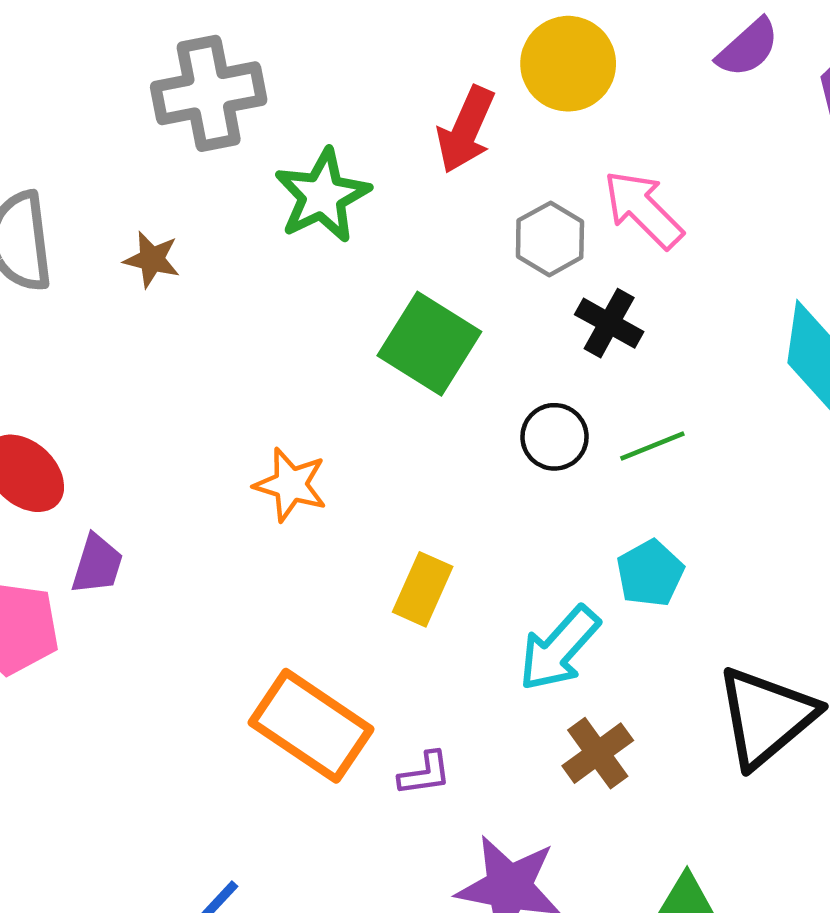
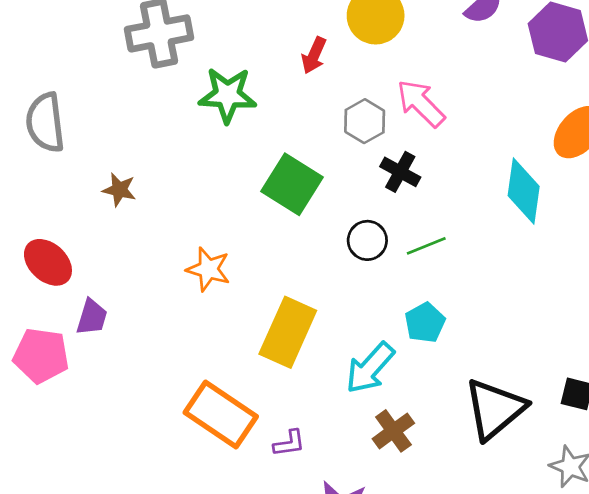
red arrow: (466, 130) -> (314, 55), size x0.7
green star: (322, 196) -> (228, 95), turned 30
brown star: (152, 259) -> (119, 190), moved
yellow rectangle: (423, 589) -> (288, 332), size x1.6

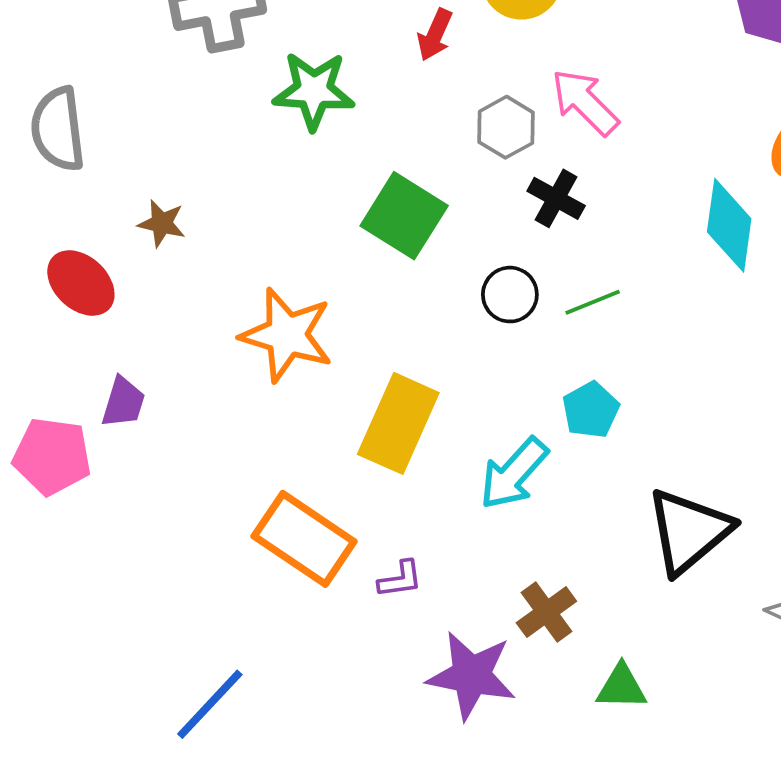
red ellipse: (48, 262) -> (81, 283), moved
orange star: (208, 269) -> (287, 335), size x1.5
brown cross: (393, 431) -> (546, 612), moved

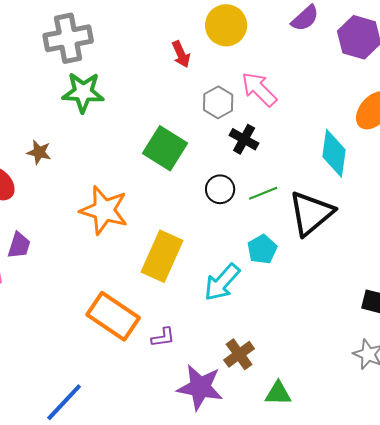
red arrow: (435, 35) -> (181, 54), turned -48
green star: (314, 91) -> (83, 92), moved
black triangle: (689, 531) -> (311, 213), moved

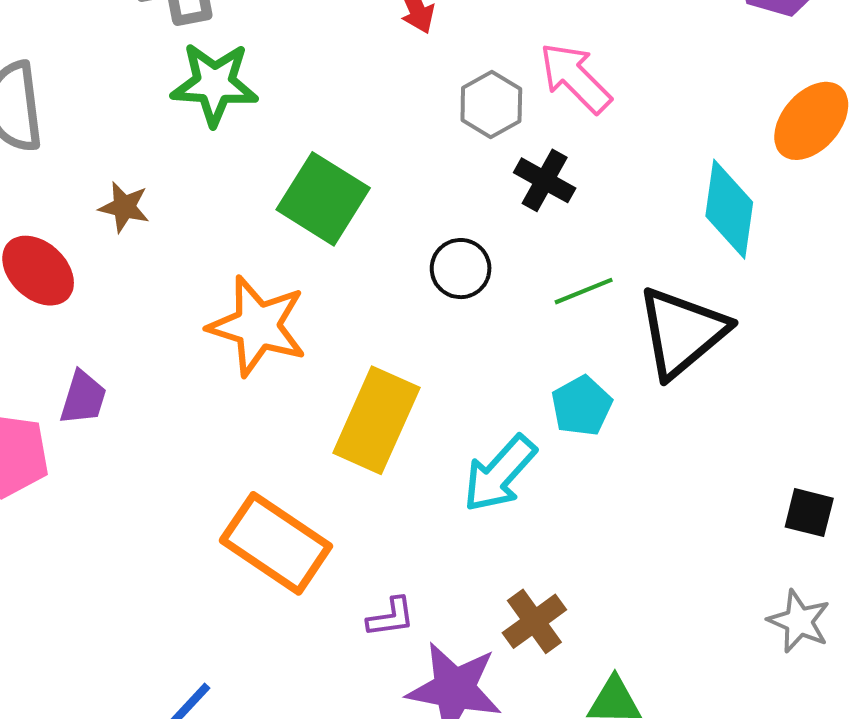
green square: (165, 148) -> (323, 199), moved
black circle: (220, 189) -> (461, 269), moved
purple L-shape: (163, 337) -> (391, 617), moved

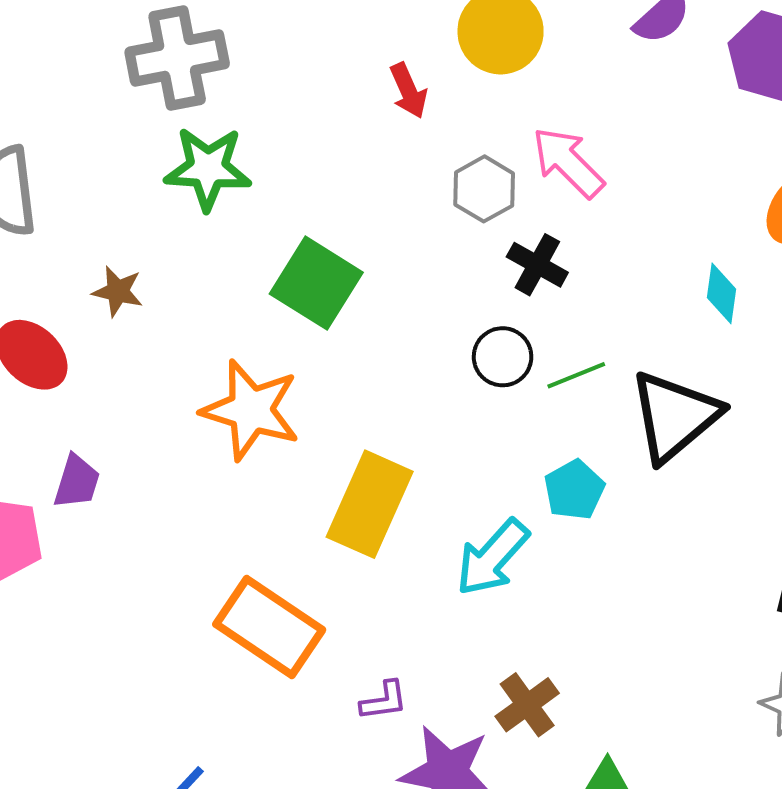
cyan diamond: (729, 209) -> (722, 293), size x0.6
black circle: (461, 269) -> (503, 357), moved

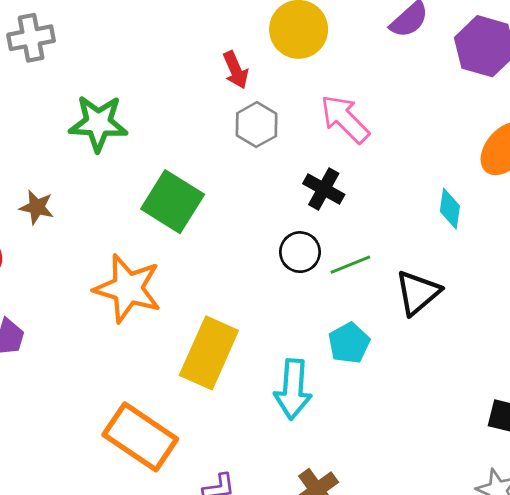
gray cross: (177, 58) -> (31, 38), moved, size x0.7
gray hexagon: (484, 189) -> (257, 125), moved
black triangle: (674, 416) -> (418, 293), size x0.7
cyan arrow: (492, 557) -> (293, 389), turned -38

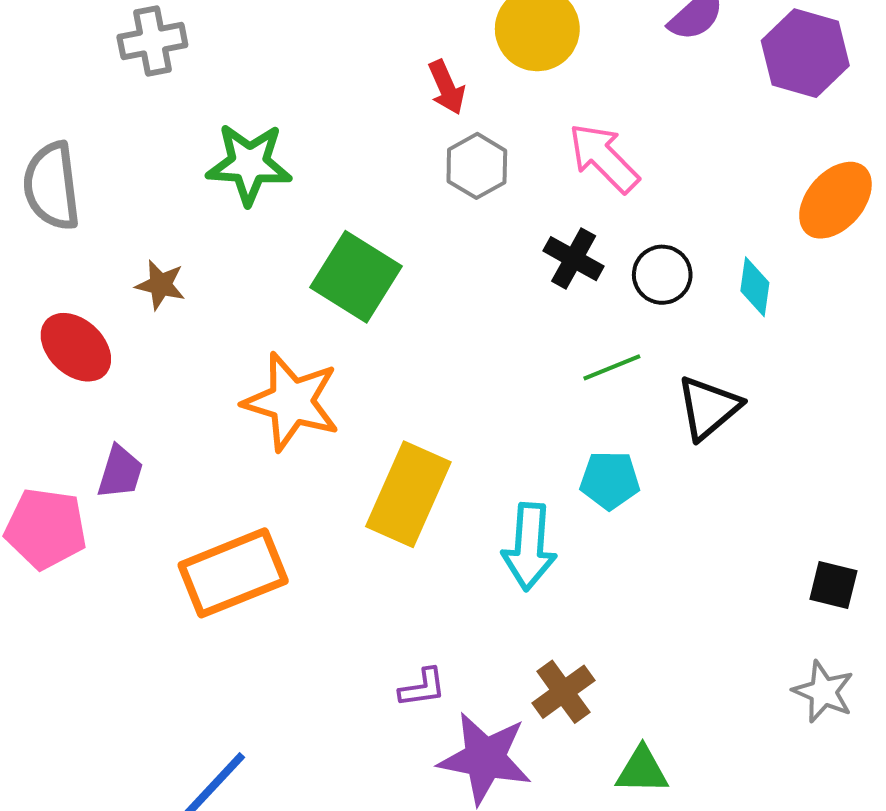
black circle: (300, 252) -> (662, 275), moved
cyan pentagon: (349, 343) -> (610, 480), turned 30
orange rectangle: (140, 437) -> (233, 573), moved, turned -56

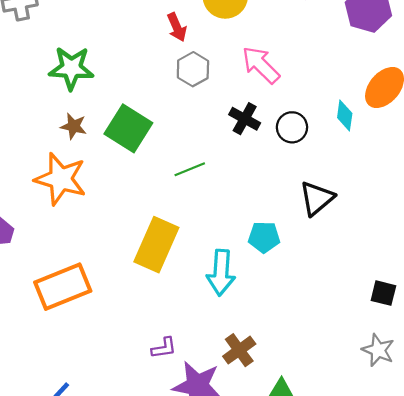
brown star: (161, 285) -> (74, 126), moved
cyan diamond: (755, 287) -> (345, 115), moved
green line: (612, 367) -> (190, 169), moved
orange star: (291, 402) -> (61, 179), moved

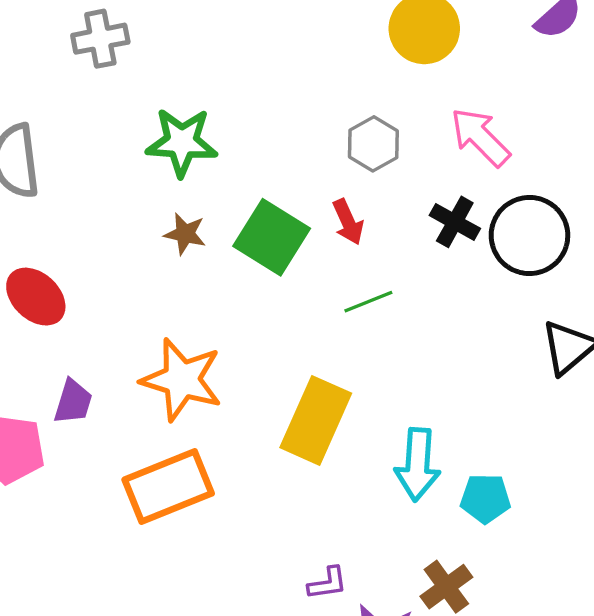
red arrow: (177, 27) -> (348, 222), moved
black circle: (292, 127) -> (529, 235), size x1.6
orange star: (61, 179) -> (182, 380), moved
cyan pentagon: (264, 237) -> (485, 498), moved

